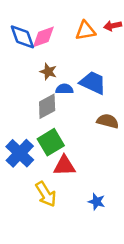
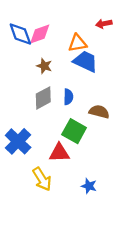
orange triangle: (85, 31) -> (77, 43), moved
blue trapezoid: (93, 83) -> (85, 61), moved
blue semicircle: (64, 89) -> (68, 97), moved, turned 91
green square: (51, 142) -> (74, 131), moved, turned -30

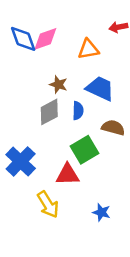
blue trapezoid: (85, 61) -> (100, 88), moved
brown star: (44, 66) -> (58, 85), moved
green square: (74, 131) -> (84, 150), turned 30

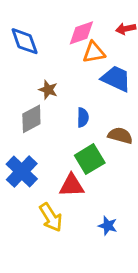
pink diamond: (45, 39) -> (81, 33), moved
brown star: (58, 85) -> (48, 90), moved
blue trapezoid: (100, 88) -> (116, 79), moved
gray diamond: (49, 112) -> (31, 119), moved

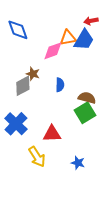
pink diamond: (81, 33) -> (53, 51), moved
blue trapezoid: (116, 79) -> (84, 40), moved, turned 95
brown star: (48, 90) -> (33, 74), moved
green square: (90, 159) -> (85, 113), moved

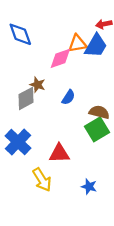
blue semicircle: (60, 85) -> (68, 97), turned 32

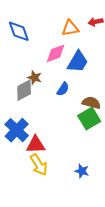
orange triangle: (78, 43) -> (70, 28), moved
blue trapezoid: (96, 46) -> (78, 62), moved
red triangle: (59, 153) -> (36, 145), moved

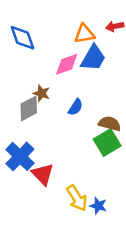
blue trapezoid: (78, 62) -> (93, 58), moved
red triangle: (36, 145) -> (43, 174), turned 48
yellow arrow: (39, 165) -> (77, 198), moved

